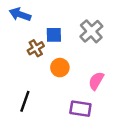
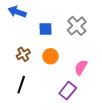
brown cross: (36, 48) -> (23, 54), moved
purple rectangle: (80, 109) -> (68, 91), turned -60

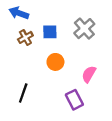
brown cross: (23, 54) -> (25, 37), moved
purple rectangle: (68, 91) -> (74, 100), turned -66

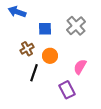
brown cross: (25, 37) -> (27, 49), moved
black line: (23, 93) -> (34, 73), moved

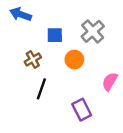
orange circle: (50, 56) -> (74, 60), moved
pink semicircle: (80, 67) -> (110, 81), moved

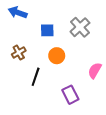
brown cross: (33, 60) -> (19, 53), moved
orange circle: (74, 60) -> (57, 56), moved

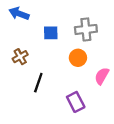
gray cross: (80, 27) -> (86, 29), turned 36
orange circle: (57, 56) -> (78, 58), moved

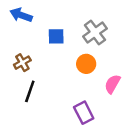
gray cross: (86, 29) -> (95, 33), turned -30
black line: (38, 83) -> (30, 91), moved

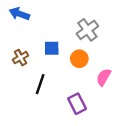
blue square: (56, 36) -> (52, 48), moved
black line: (30, 91) -> (40, 84), moved

